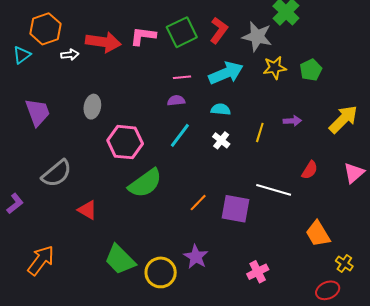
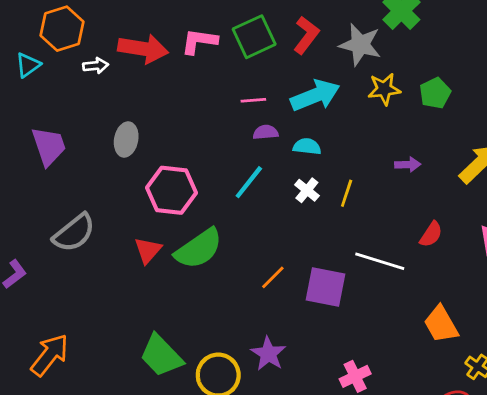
purple semicircle: (176, 101) -> (266, 132), moved
yellow line: (260, 132) -> (347, 193), moved
red triangle: (87, 210) -> (148, 250), moved, turned 40

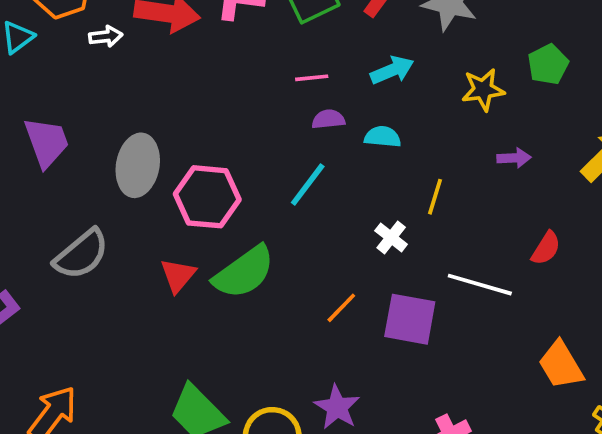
yellow star: (384, 89) -> (483, 90), moved
cyan arrow: (315, 95) -> (392, 70), size x0.7
gray ellipse: (126, 139) -> (138, 165), moved, size x1.4
white cross: (307, 190) -> (391, 237), moved

